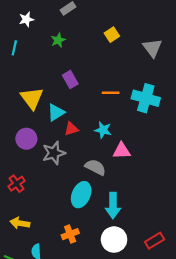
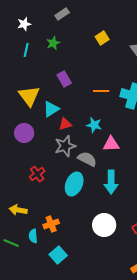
cyan line: (14, 48) -> (26, 50), moved
gray star: (54, 153) -> (65, 146), moved
red cross: (17, 184) -> (37, 174), moved
cyan arrow: (113, 206) -> (111, 182), moved
orange cross: (70, 234) -> (51, 224), moved

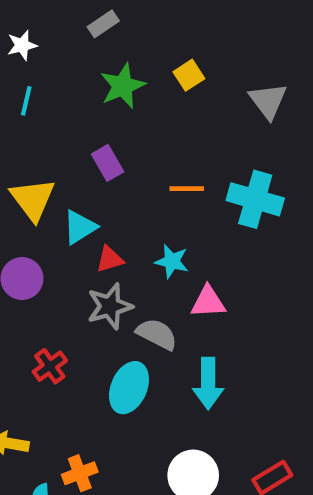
green star: (53, 43) -> (123, 86), moved, size x1.5

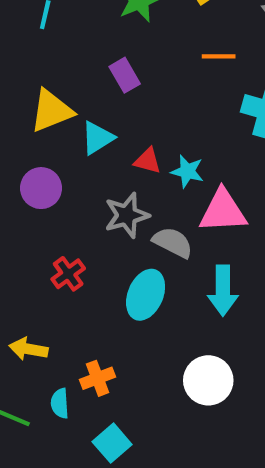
orange line: (187, 189) -> (219, 56), moved
yellow triangle: (33, 199) -> (51, 111), turned 45
red triangle: (110, 259) -> (148, 161), moved, turned 32
pink triangle: (208, 302) -> (223, 211), size x1.4

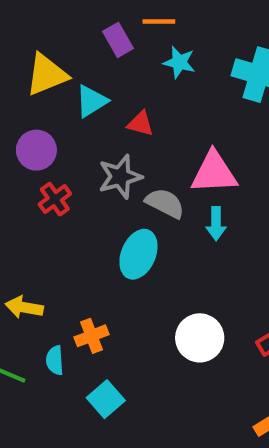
orange line: (219, 56) -> (159, 22), moved
cyan star: (187, 171) -> (179, 62), moved
red cross: (68, 274) -> (55, 199), moved
cyan arrow: (223, 291) -> (216, 224), moved, size x0.7

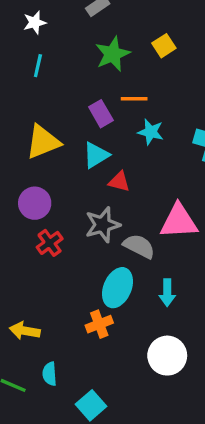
cyan triangle: (92, 101) -> (96, 155), moved
cyan arrow: (216, 224) -> (167, 293), moved
orange cross: (92, 336) -> (99, 324), moved

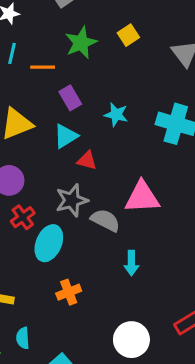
orange line: (134, 99) -> (43, 67), moved
cyan ellipse: (118, 288) -> (49, 243), moved
white circle: (167, 356) -> (131, 340), moved

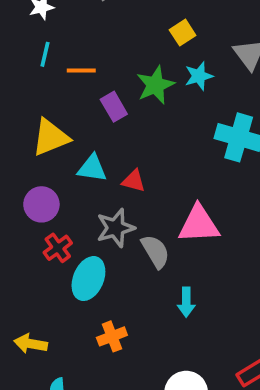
green star: (81, 43) -> (155, 85), moved
cyan star: (116, 115) -> (199, 76), moved, turned -30
cyan triangle: (66, 136) -> (92, 168), moved, turned 40
gray semicircle: (105, 220) -> (155, 251), turned 32

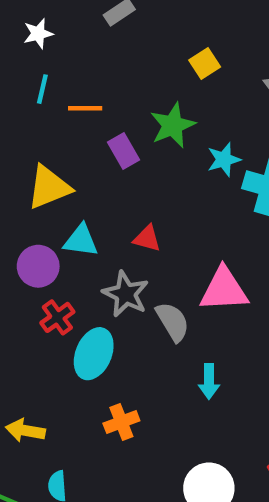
cyan star: (199, 76) -> (224, 159), moved
cyan triangle: (92, 168) -> (81, 241), moved
gray star: (116, 228) -> (126, 294), turned -30

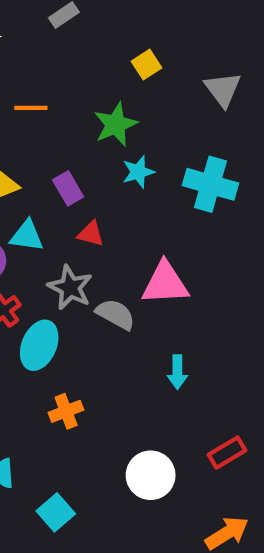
purple rectangle: (124, 151) -> (68, 188), moved
cyan star: (224, 159) -> (138, 172), moved
gray semicircle: (173, 322) -> (116, 314), turned -30
cyan arrow: (209, 381) -> (177, 372), moved

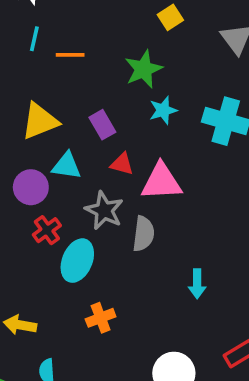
pink triangle: (165, 283) -> (161, 182), moved
gray semicircle: (116, 314) -> (143, 234), turned 68

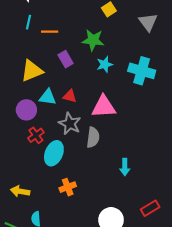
green star: (143, 69) -> (93, 40), turned 30
purple rectangle: (102, 125) -> (66, 59), moved
red triangle: (122, 164) -> (70, 96), moved

